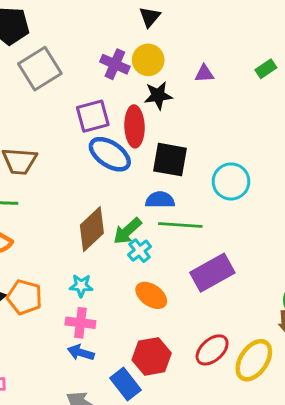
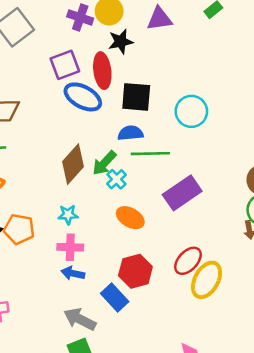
purple triangle: (204, 74) -> (159, 19), size x1.5
yellow ellipse: (254, 360) -> (207, 280), moved

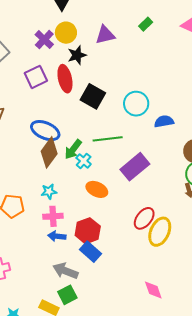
purple cross: (80, 17) -> (44, 40), turned 30
blue ellipse: (83, 97) -> (45, 131), moved
black square: (136, 97) -> (93, 96), turned 30
blue semicircle: (130, 133) -> (164, 121), moved
red hexagon: (135, 271) -> (88, 231), moved

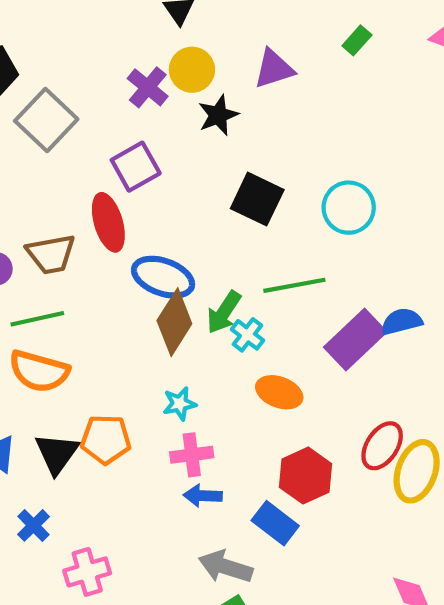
red ellipse: (65, 79) -> (108, 222), moved
blue semicircle: (164, 121) -> (402, 321), moved
red hexagon: (88, 231) -> (306, 476), moved

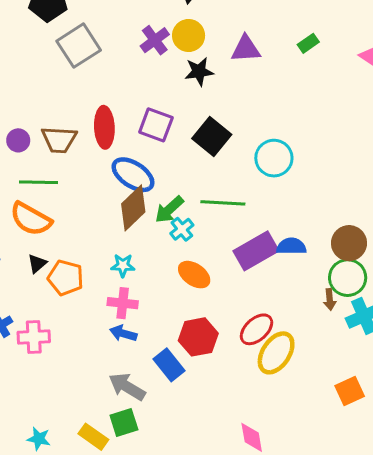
purple square: (136, 167) -> (156, 125), moved, turned 36
black triangle: (57, 453) -> (37, 264), moved, size x0.6
pink cross: (87, 572) -> (34, 337), moved

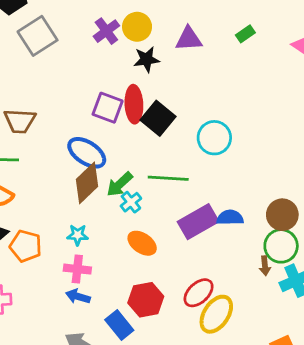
red ellipse: (104, 127) -> (134, 104), moved

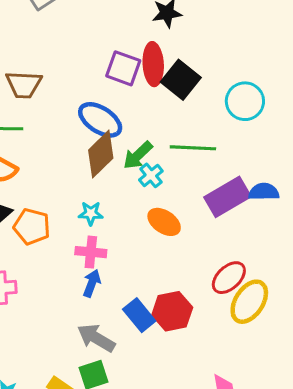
blue arrow: (78, 296) -> (92, 283), turned 95
red hexagon: (146, 300) -> (172, 311), moved

